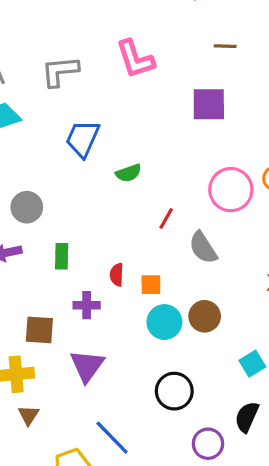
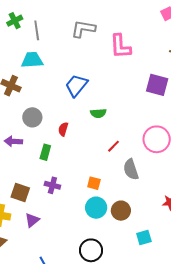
gray L-shape: (60, 71) -> (83, 29), moved
red semicircle: (117, 275) -> (63, 129), moved
cyan square: (252, 364) -> (144, 237), moved
purple triangle: (87, 366) -> (32, 220), moved, size x0.7

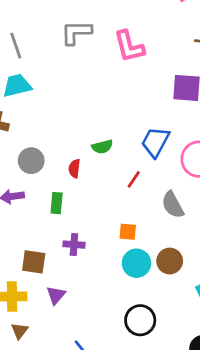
blue trapezoid: (76, 85) -> (155, 142), moved
green semicircle: (98, 113) -> (102, 147), moved
red line: (113, 146) -> (134, 179), moved

